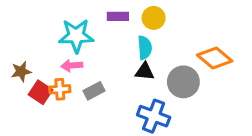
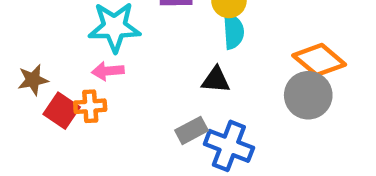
cyan semicircle: (145, 48) -> (233, 31), moved
gray circle: (183, 82) -> (308, 95), moved
gray rectangle: (94, 91) -> (192, 130), moved

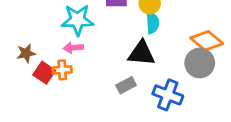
black triangle: (216, 80) -> (141, 53), size x1.5
blue cross: (229, 146) -> (168, 95), moved

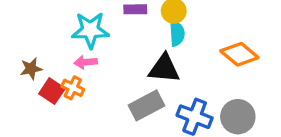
gray circle: (200, 63) -> (238, 117), moved
orange cross: (62, 70) -> (73, 88), turned 30
gray rectangle: (126, 85) -> (146, 105), size x1.5

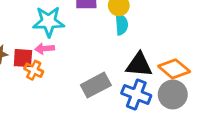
orange diamond: (239, 54) -> (174, 69), moved
black triangle: (164, 69) -> (139, 65), moved
red square: (52, 91) -> (23, 58), moved, turned -30

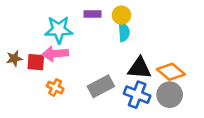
pink arrow: (45, 49) -> (55, 54), size x1.5
orange cross: (34, 70) -> (55, 87), moved

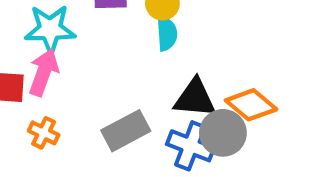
pink arrow: (55, 54) -> (44, 72), turned 115
gray circle: (170, 95) -> (223, 133), moved

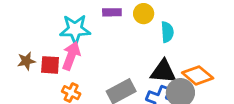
cyan semicircle: (167, 33) -> (167, 32), moved

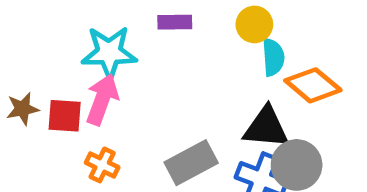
yellow circle: (144, 14) -> (254, 24), moved
orange diamond: (198, 75) -> (313, 85), moved

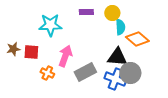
purple rectangle: (175, 22) -> (86, 12), moved
pink arrow: (102, 99) -> (65, 56), moved

